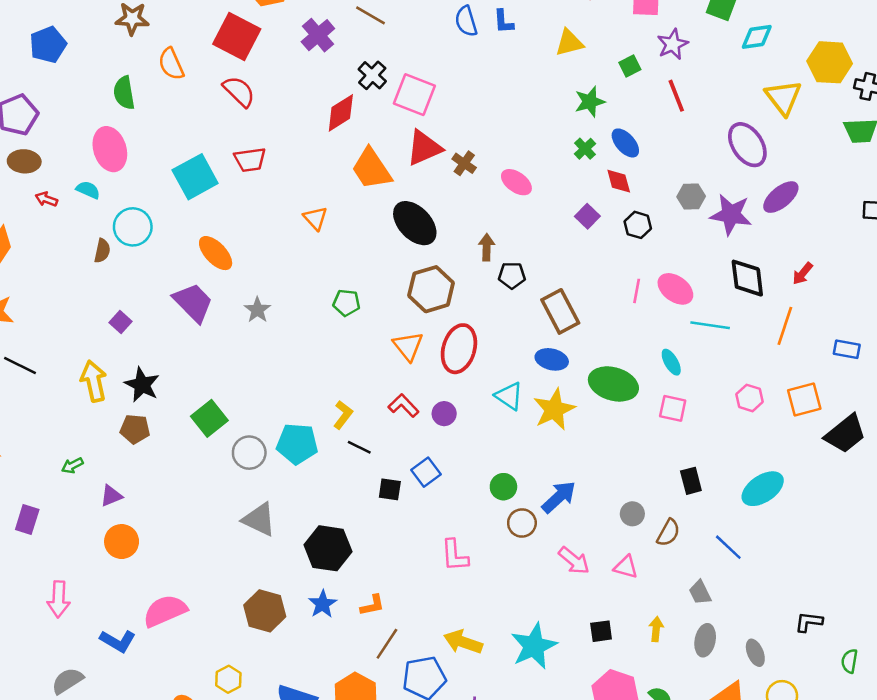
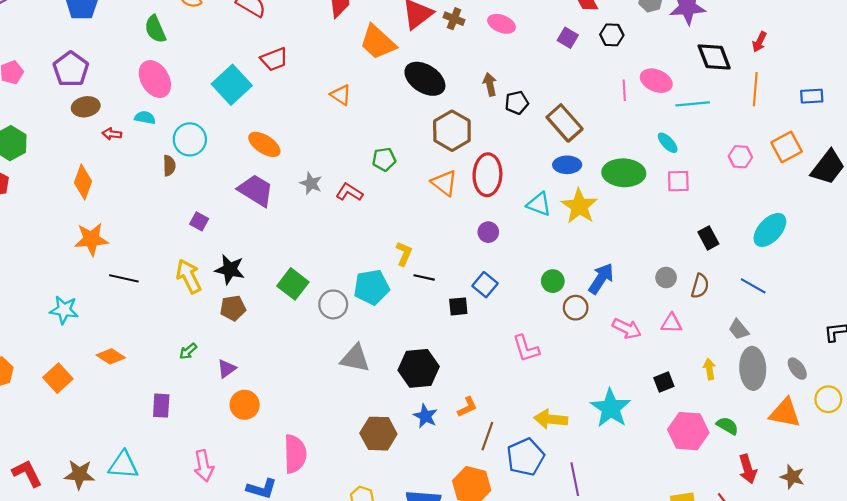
red L-shape: (404, 406) -> (349, 192), moved
pink semicircle: (165, 611) -> (295, 454), turned 126
gray ellipse: (705, 640) -> (753, 368), size x1.5

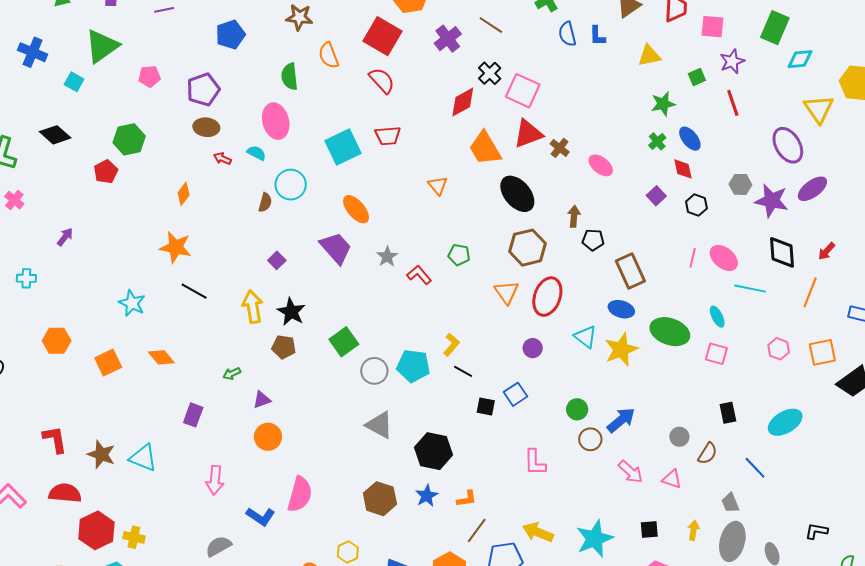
orange diamond: (83, 182) -> (184, 194), size x0.7

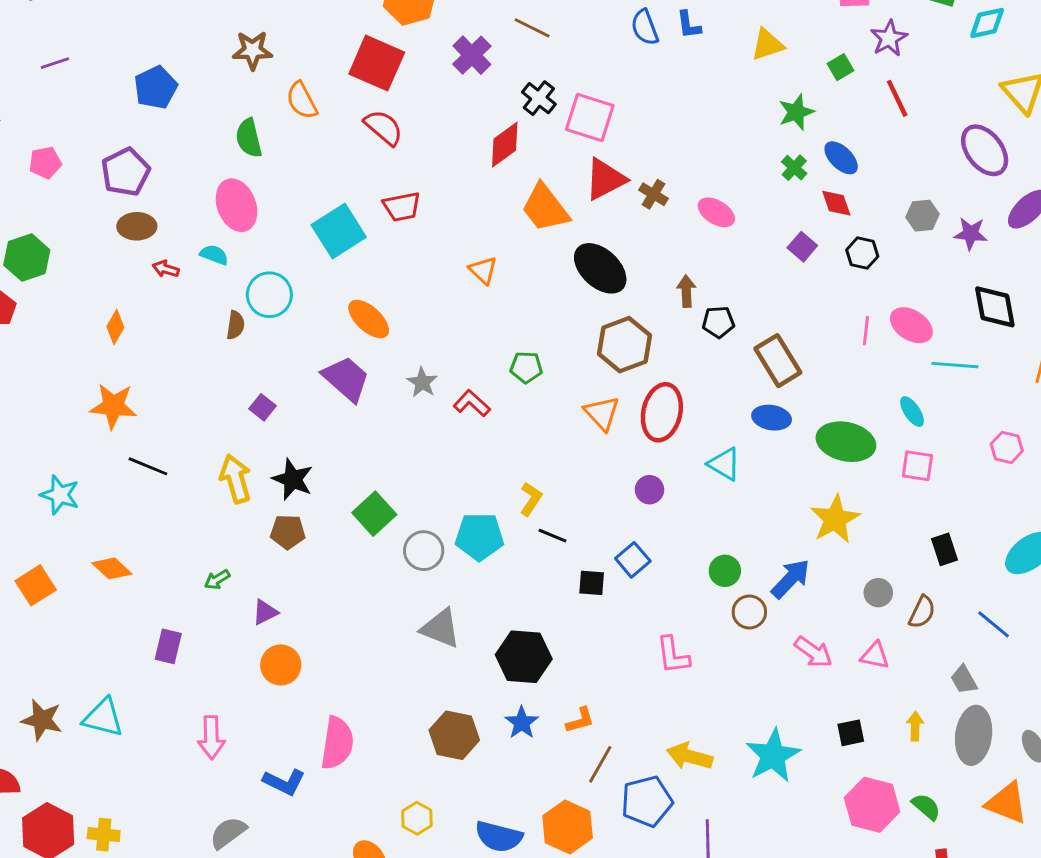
purple star: (772, 201) -> (971, 234), size x0.7
yellow star: (621, 350) -> (835, 519), moved

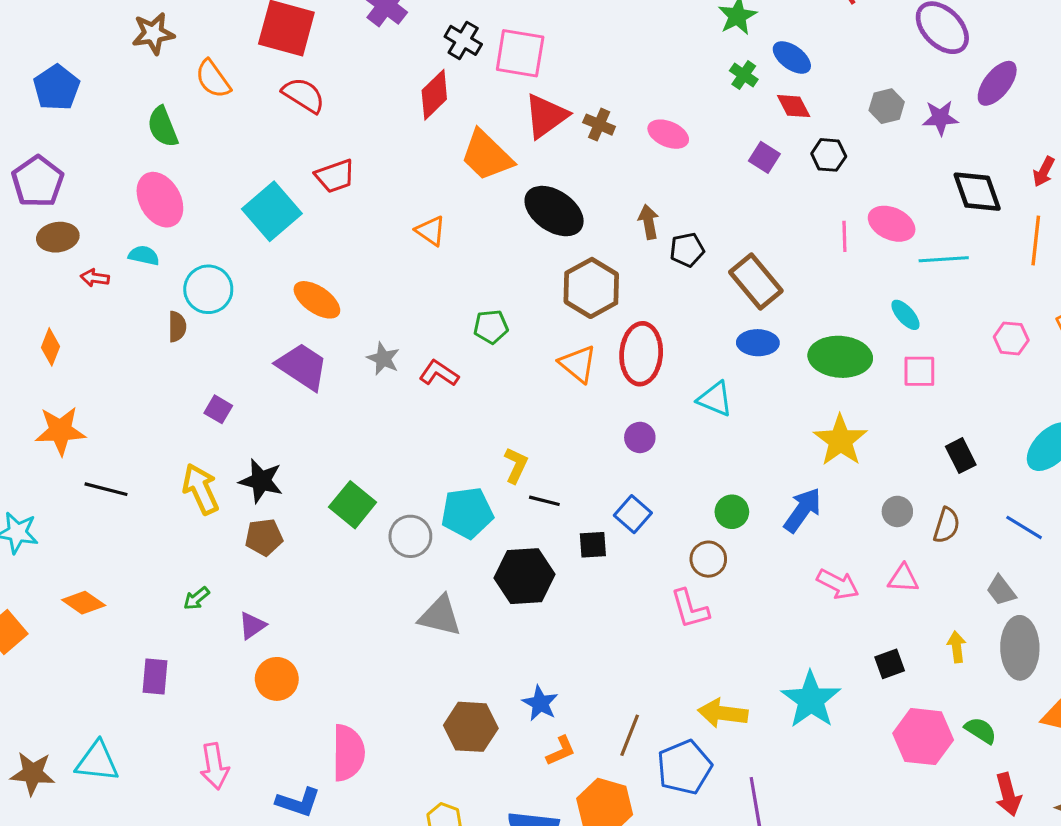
brown circle: (749, 612) -> (708, 559), moved
black hexagon: (524, 657) -> (525, 576), moved
orange L-shape: (580, 720) -> (561, 751), moved

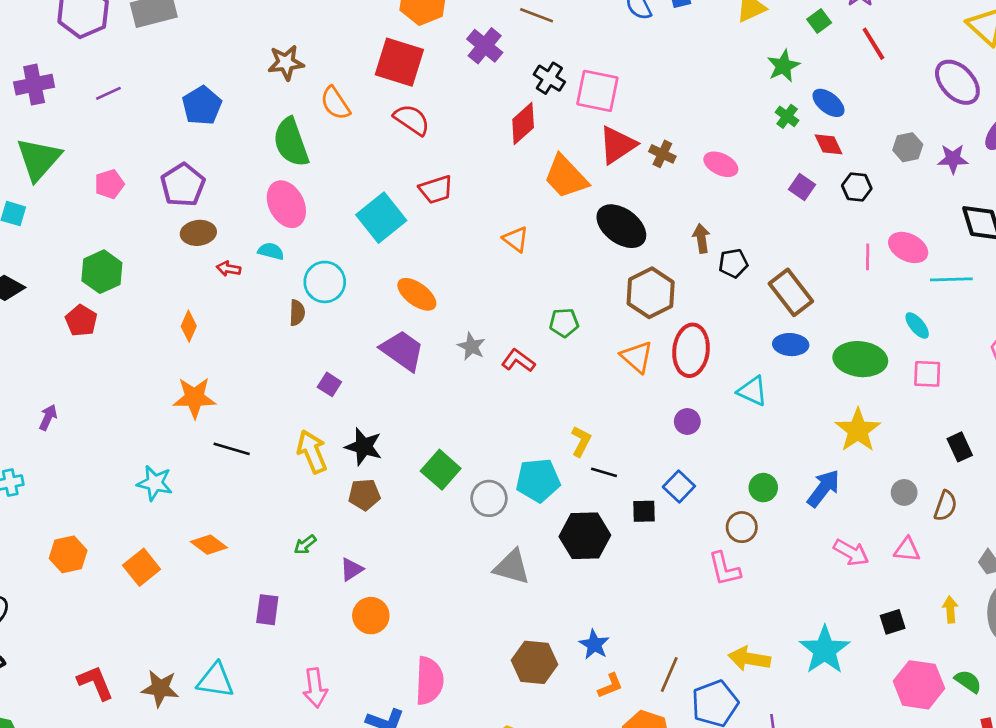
green semicircle: (163, 127) -> (291, 142), size x1.4

